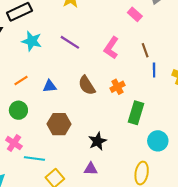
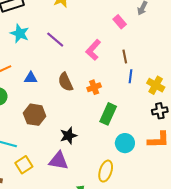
purple triangle: (91, 169) -> (59, 161), size x1.5

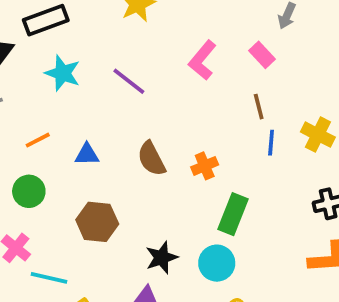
pink rectangle: (120, 22) -> (262, 55), moved
pink L-shape: (93, 50) -> (202, 60), moved
yellow cross: (156, 85) -> (318, 135), moved
cyan circle: (125, 143) -> (217, 263), moved

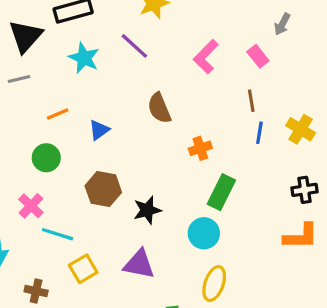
purple line: (129, 81) -> (134, 46), moved
blue triangle: (87, 154) -> (99, 130), turned -40
brown semicircle: (151, 159) -> (159, 108), moved
black star: (162, 258) -> (147, 210), moved

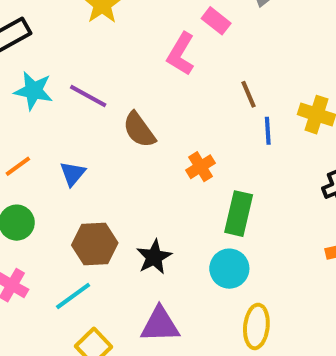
purple line: (134, 46) -> (88, 96), moved
pink rectangle: (258, 56) -> (216, 21), moved
cyan line: (58, 234) -> (73, 296), moved, turned -40

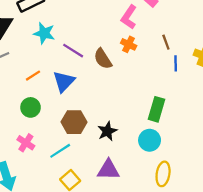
purple line: (88, 96) -> (73, 51), moved
orange cross: (201, 167) -> (129, 44), moved, turned -35
blue triangle: (73, 174) -> (64, 81), size x1.5

